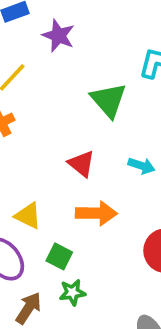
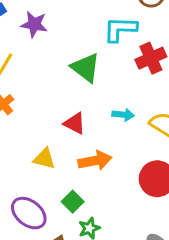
yellow triangle: (28, 216) -> (44, 159), moved
green square: (59, 256) -> (73, 202), turned 30

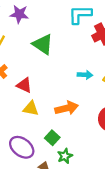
green triangle: (85, 68) -> (43, 44), moved
red triangle: (75, 123) -> (24, 85), moved

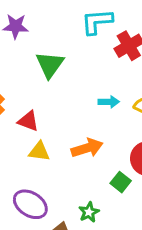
green triangle: (43, 44) -> (50, 65), turned 35
green square: (52, 138) -> (121, 182), moved

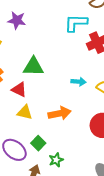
green triangle: (50, 65) -> (33, 67), moved, turned 50
green square: (121, 182) -> (38, 143), moved

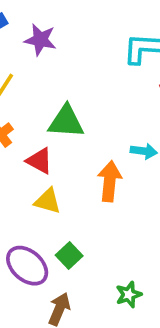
orange arrow: (59, 113) -> (110, 181), moved, turned -75
green star: (56, 160) -> (129, 295), moved

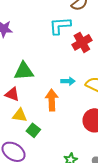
green square: (69, 256) -> (33, 130), moved

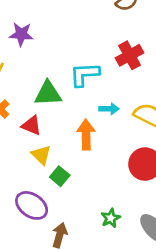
cyan L-shape: (60, 26) -> (85, 74), moved
yellow triangle: (20, 115) -> (41, 155), turned 35

